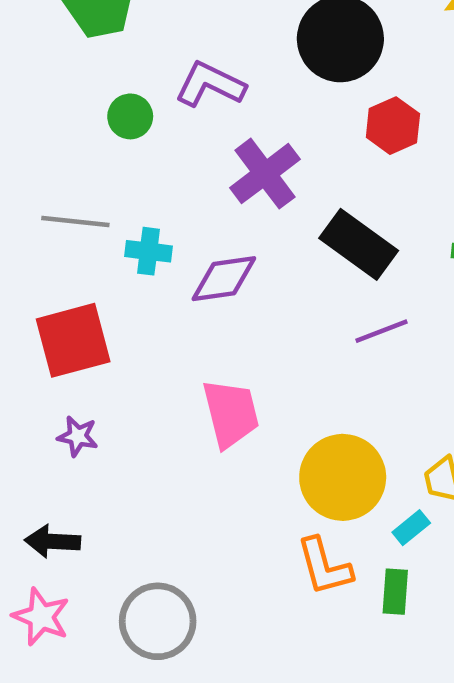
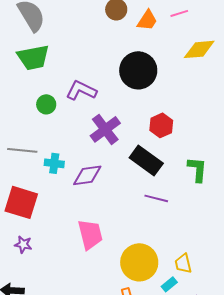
red hexagon: (393, 126) -> (161, 125), moved
purple line: (381, 331) -> (156, 198), turned 35
red square: (73, 340) -> (21, 202), turned 32

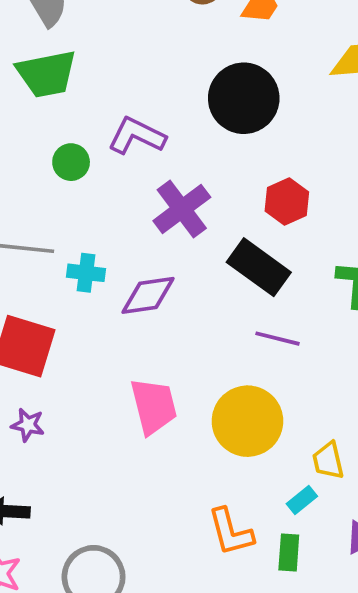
yellow circle: (139, 262) -> (247, 421), moved

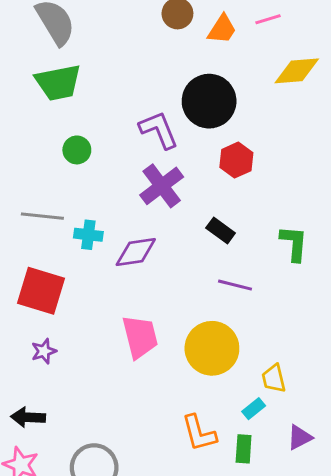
purple L-shape: (137, 136) -> (159, 130), moved, turned 42
red hexagon: (287, 201) -> (236, 160), moved
black rectangle: (259, 267) -> (221, 230), size x0.6
purple star: (28, 425) -> (44, 351), turned -30

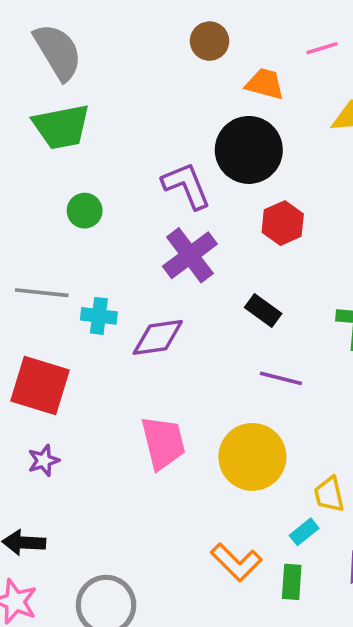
orange trapezoid: (222, 29) -> (265, 84), moved, turned -108
orange L-shape: (199, 433) -> (236, 562), turned -30

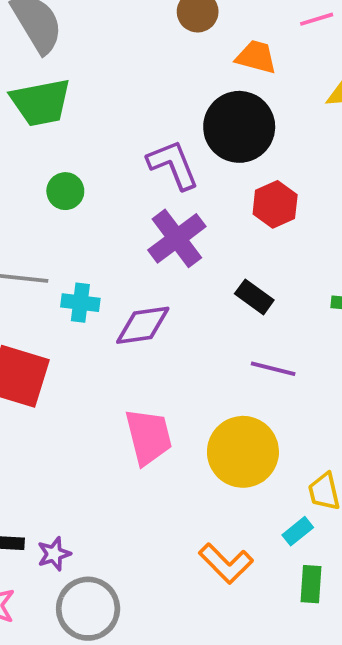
purple star: (44, 460) -> (54, 554), moved
green rectangle: (292, 582) -> (311, 584), moved

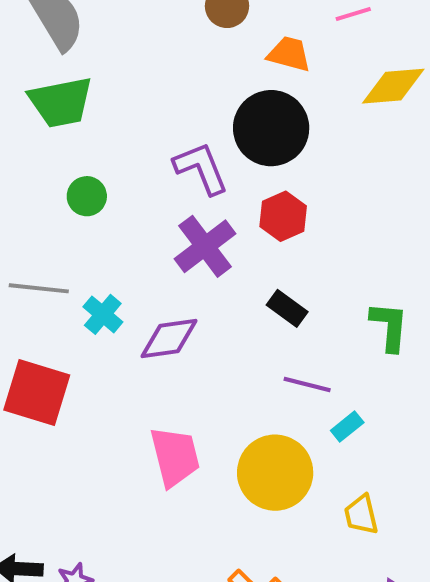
red hexagon: (275, 204) -> (283, 216), moved
cyan cross: (80, 303) -> (103, 314), turned 33
cyan rectangle: (298, 531) -> (347, 427), moved

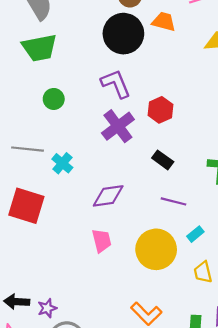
black circle: (271, 128) -> (123, 34), moved
purple diamond: (169, 338) -> (108, 196), moved
cyan rectangle: (347, 427) -> (195, 234), moved
pink trapezoid: (175, 457) -> (102, 241), size x0.7

